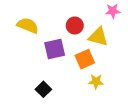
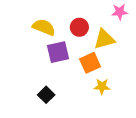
yellow semicircle: (28, 26) -> (44, 27), moved
yellow triangle: (98, 37) -> (104, 39), turned -30

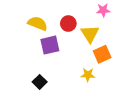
yellow triangle: (104, 39) -> (90, 34), turned -48
orange square: (90, 63) -> (102, 54), moved

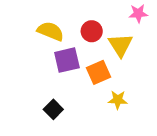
orange square: (102, 54) -> (99, 72), moved

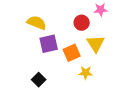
red circle: (92, 31) -> (82, 23), moved
yellow triangle: (120, 45) -> (96, 44), moved

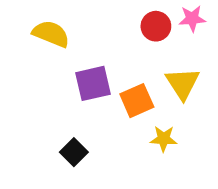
yellow semicircle: (37, 23) -> (51, 34), moved
red circle: (82, 23) -> (156, 26), moved

